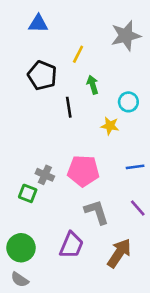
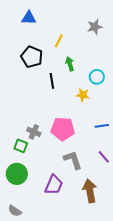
gray star: (126, 36) -> (95, 27), size x0.7
green circle: (21, 248) -> (17, 174), moved
brown arrow: (119, 253) -> (90, 191), turned -45

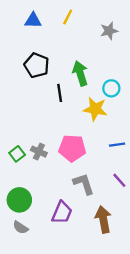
yellow line: (59, 41) -> (68, 17), moved
green arrow: (70, 64) -> (80, 73), size x1.5
yellow star: (83, 95) -> (95, 109), size x1.5
green square: (21, 146) -> (17, 154), moved, turned 32
gray semicircle: (15, 211) -> (20, 227), moved

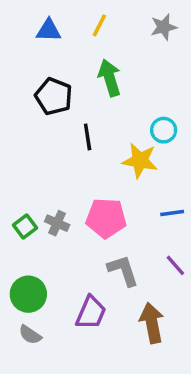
gray star: (109, 31) -> (164, 27), moved
green arrow: (80, 73) -> (110, 78), moved

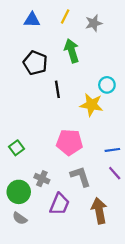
gray star: (164, 27) -> (94, 23), moved
blue line: (172, 213) -> (112, 150), moved
gray cross: (57, 223) -> (42, 179), moved

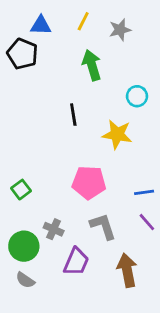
black pentagon: (35, 63) -> (22, 54), moved
cyan circle: (107, 85) -> (137, 96), moved

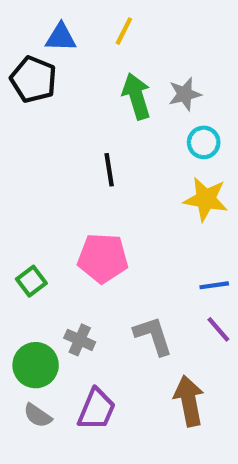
gray star: (120, 30) -> (185, 94), moved
yellow star: (117, 134) -> (206, 199), moved
pink pentagon: (89, 182) -> (103, 258), moved
purple trapezoid: (76, 262) -> (96, 409), moved

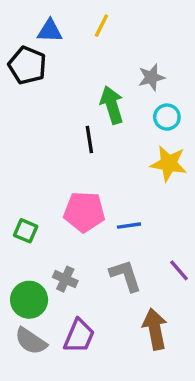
green arrow: (136, 96) -> (112, 105), moved
green square: (31, 281) -> (26, 231), turned -30
blue line: (214, 285) -> (129, 226), moved
gray semicircle: (38, 416) -> (31, 341), size x1.4

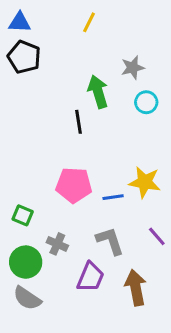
blue triangle: (50, 31) -> (20, 22), moved
yellow star: (169, 164) -> (145, 182), moved
green square: (26, 231) -> (23, 215), moved
purple trapezoid: (79, 336) -> (90, 277), moved

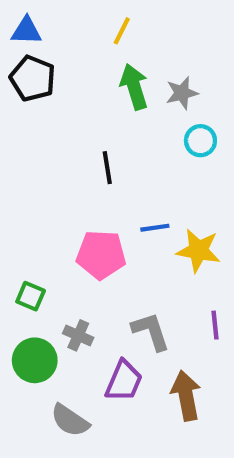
green arrow: (98, 92) -> (134, 87), moved
blue line: (113, 197) -> (155, 228), moved
purple line: (157, 236) -> (215, 325), turned 35
gray semicircle: (27, 298) -> (70, 420), moved

